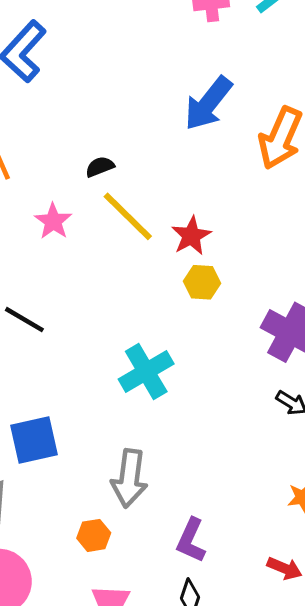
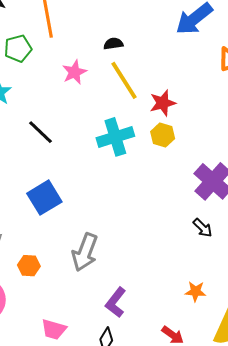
cyan cross: (146, 371) -> (115, 137), moved
blue square: (34, 440) -> (44, 198), moved, turned -32
orange hexagon: (94, 535) -> (29, 266), moved

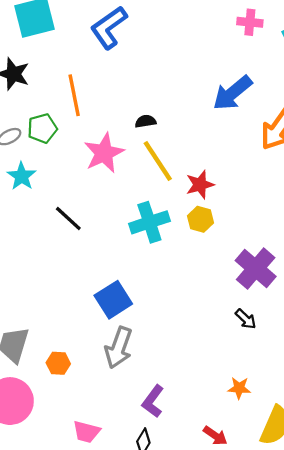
pink star: (74, 72) -> (104, 153), size x1.5
blue square: (44, 198) -> (113, 300), moved

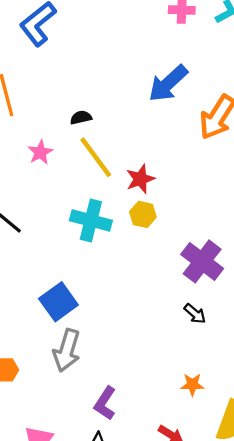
pink star: (104, 153) -> (40, 152), size x0.6
cyan cross: (149, 222) -> (91, 220), turned 36

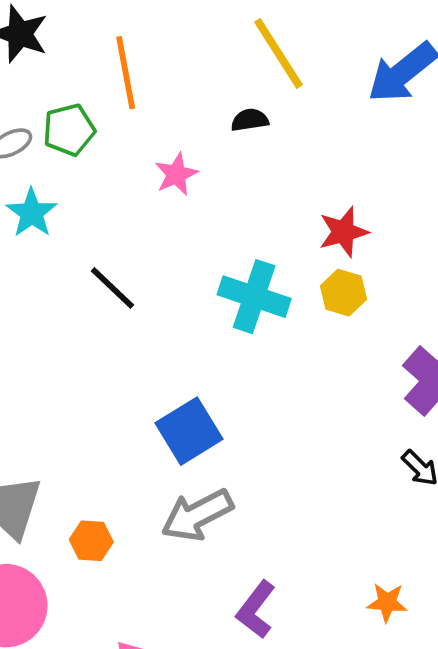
yellow line: (96, 157) -> (278, 53), moved
gray arrow: (67, 350) -> (197, 515), turned 42
orange star: (192, 385) -> (387, 602), moved

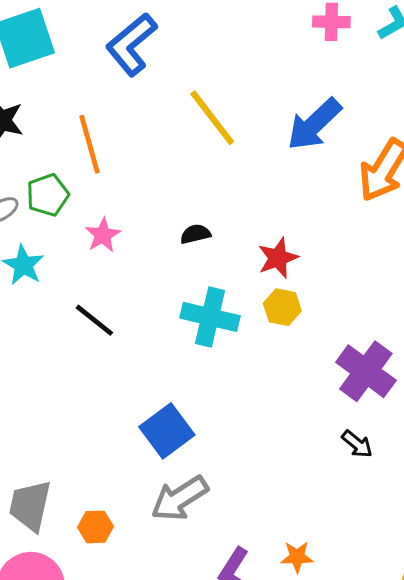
black semicircle: (250, 120) -> (195, 234), moved
pink star: (176, 174) -> (103, 235), moved
orange star: (387, 602) -> (297, 557), moved

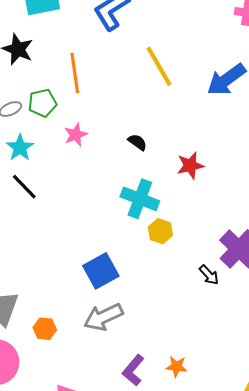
black semicircle: (195, 234) -> (137, 142), turned 42
yellow hexagon: (282, 307) -> (160, 231), moved
black line: (94, 320) -> (24, 187), moved
black arrow: (357, 444) -> (209, 275), moved

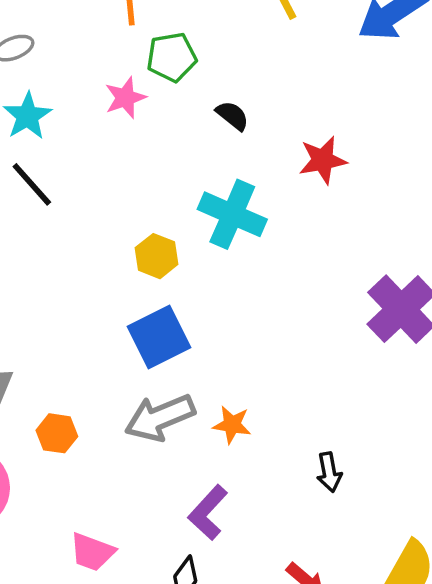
green pentagon: (42, 103) -> (172, 57), moved
yellow hexagon: (160, 231) -> (157, 256), moved
black arrow: (209, 275) -> (329, 472), moved, turned 30
orange star: (176, 366) -> (232, 425), moved

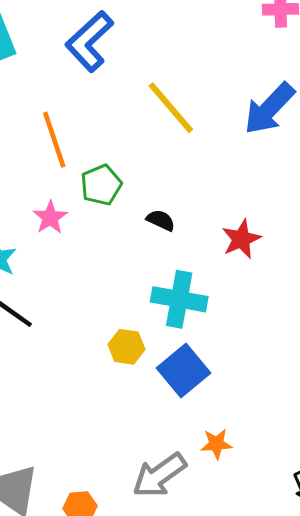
pink star: (125, 98) -> (50, 217), moved
blue square: (159, 337) -> (184, 370), moved
orange star: (232, 425) -> (216, 444), moved

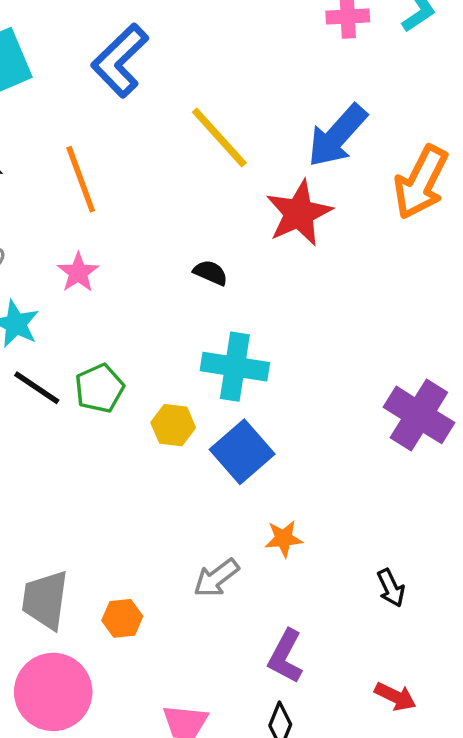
green pentagon: (101, 185) -> (99, 388), moved
red star: (241, 239) -> (299, 213), moved, size x1.4
gray arrow: (159, 475) -> (216, 578), size x0.7

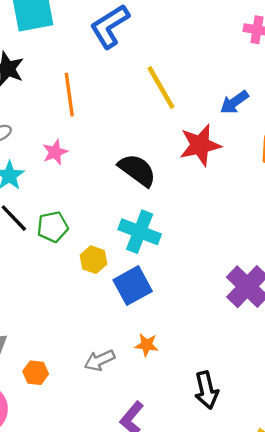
blue arrow: (337, 136) -> (234, 102), size x0.7
black semicircle: (211, 273) -> (137, 170), size x1.8
black arrow: (391, 588) -> (206, 390), size x1.5

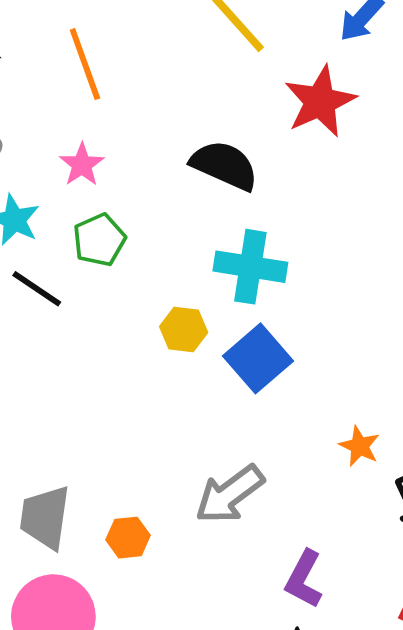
green pentagon: (53, 227) -> (99, 240), moved
orange star: (147, 345) -> (360, 446), moved, turned 30
gray arrow: (99, 360) -> (230, 494), size x1.4

